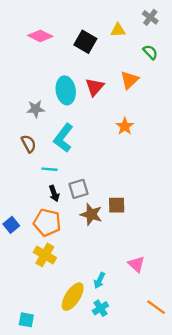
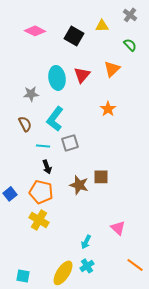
gray square: (78, 189) -> (70, 143), moved
yellow ellipse: (73, 297) -> (63, 273), moved

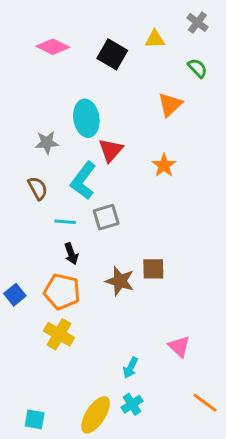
red triangle: (82, 75) -> (111, 150), moved

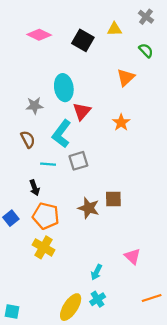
black arrow: (71, 254) -> (35, 188), moved
orange line: (205, 403) -> (152, 298), turned -54
cyan square: (35, 419) -> (12, 312), moved

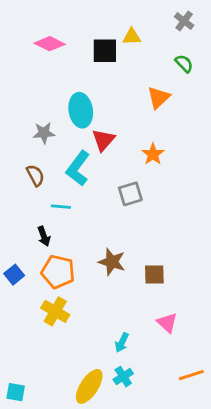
yellow triangle: (114, 29) -> (132, 37), moved
black square: (83, 40) -> (105, 51), turned -30
gray square: (78, 161) -> (130, 194), moved
brown square: (113, 199) -> (154, 275), moved

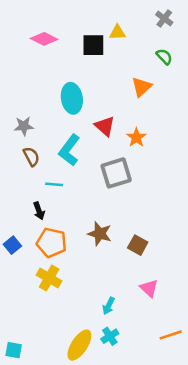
gray star: (44, 133) -> (24, 126), moved
red triangle: (103, 140) -> (105, 126), moved, turned -30
gray square: (130, 194) -> (116, 173), size x1.4
brown square: (154, 275) -> (138, 245), turned 30

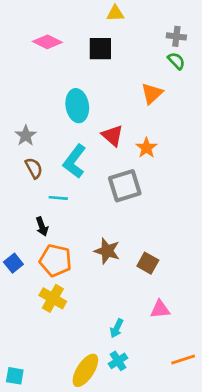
gray cross: (164, 19) -> (176, 36), moved, turned -30
yellow triangle: (117, 32) -> (115, 13), moved
gray star: (24, 126) -> (26, 136), turned -30
pink triangle: (149, 288) -> (160, 309), turned -48

